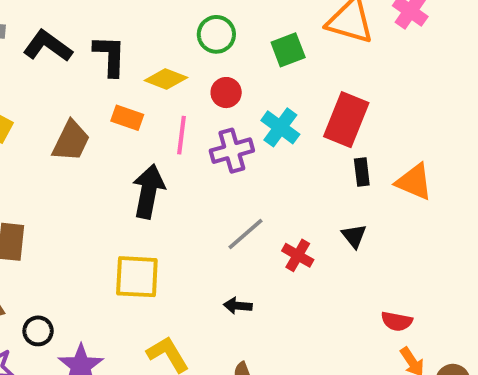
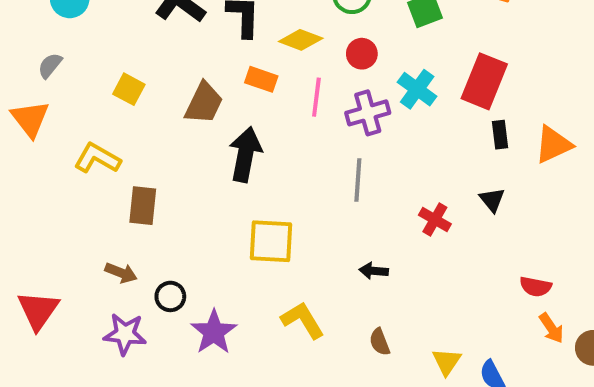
orange triangle: (414, 182) -> (553, 144), turned -48
black arrow: (149, 191) -> (245, 154), moved
gray line: (245, 234) -> (358, 180), moved, turned -45

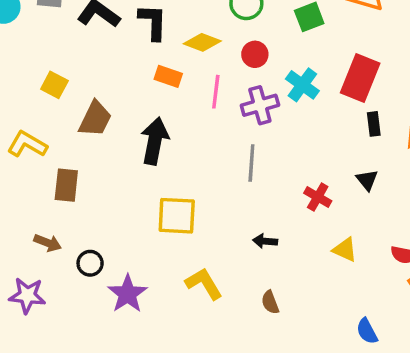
brown trapezoid: (204, 103) -> (95, 119), moved
purple star: (125, 334) -> (27, 296), moved
yellow triangle: (447, 362) -> (345, 250), moved, turned -40

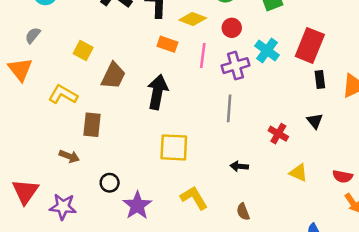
brown arrow: (48, 243) -> (69, 156), moved

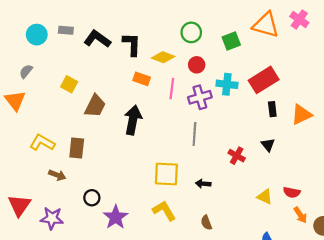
red rectangle: (310, 45) -> (264, 80), turned 36
cyan cross: (267, 50) -> (227, 84), turned -30
yellow L-shape: (63, 95) -> (42, 143), moved
yellow square: (174, 147) -> (166, 174), moved
yellow triangle: (298, 173) -> (265, 197), moved

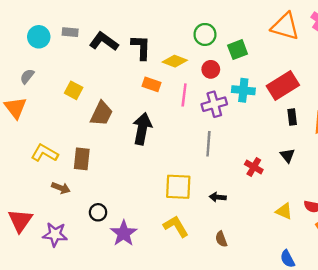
green square: (231, 41) -> (238, 50), moved

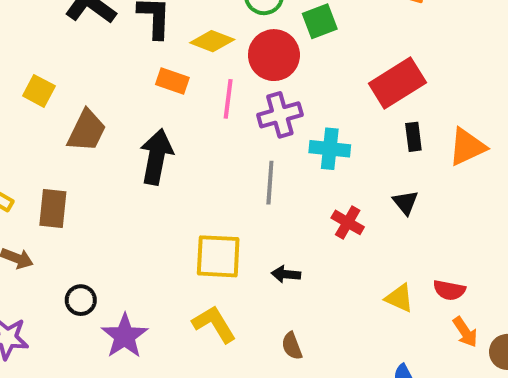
red circle: (211, 69) -> (274, 55), size x1.6
cyan cross: (243, 90) -> (330, 149), moved

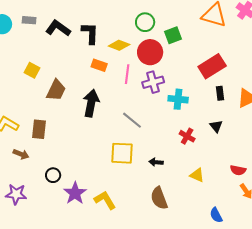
gray line: (270, 183) -> (132, 120), moved, turned -55
yellow triangle: (399, 298) -> (197, 175), moved
yellow L-shape: (214, 324) -> (105, 200), moved
brown semicircle: (292, 346) -> (159, 198), size x1.6

